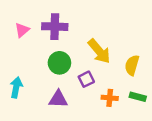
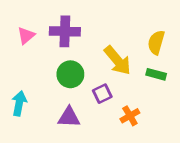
yellow semicircle: (132, 65) -> (156, 42), moved
green rectangle: (138, 97) -> (156, 74), moved
orange cross: (110, 98) -> (130, 116), turned -35

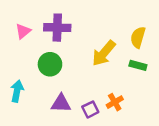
yellow arrow: (117, 60) -> (104, 53), turned 80
green circle: (70, 74) -> (50, 64), moved
purple square: (102, 94) -> (90, 109), moved

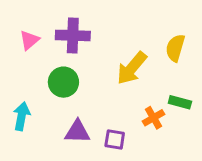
green rectangle: (138, 65) -> (180, 102), moved
orange cross: (115, 102) -> (154, 118), moved
purple square: (90, 109) -> (115, 139), turned 35

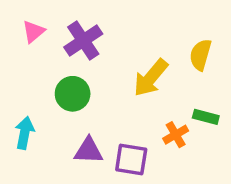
purple cross: (73, 35) -> (83, 40), turned -36
pink triangle: (29, 40) -> (33, 32), moved
purple square: (115, 139) -> (131, 160), size x1.4

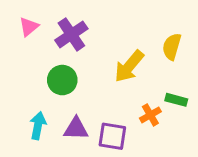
cyan arrow: (25, 133) -> (38, 126), moved

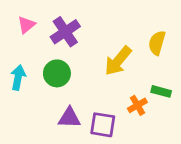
cyan arrow: (38, 126) -> (18, 78), moved

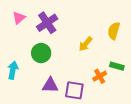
yellow arrow: (118, 61) -> (86, 44), size x0.7
cyan arrow: (18, 78) -> (13, 70), moved

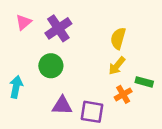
yellow semicircle: (114, 31) -> (118, 38), moved
yellow arrow: (86, 44) -> (117, 66), moved

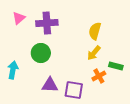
purple cross: (58, 28) -> (47, 23), turned 30

